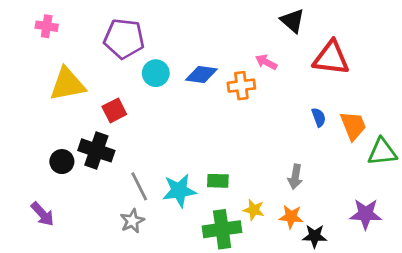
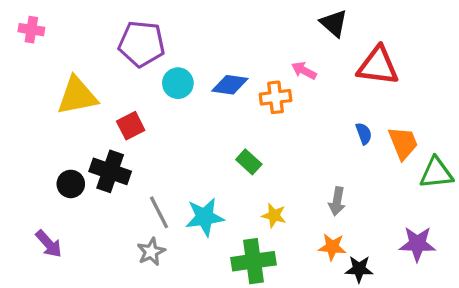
pink cross: (47, 26) -> (31, 30), moved
green rectangle: (218, 181) -> (249, 162), moved, turned 40
yellow star: (254, 210) -> (274, 215), moved

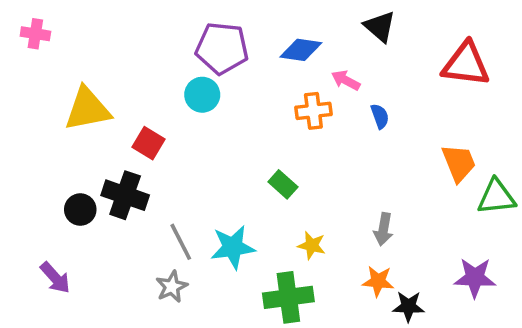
purple pentagon: (142, 44) -> (222, 48), moved
red triangle: (378, 66) -> (466, 64), moved
blue diamond: (230, 85) -> (301, 50), moved
red square: (131, 126) -> (148, 143), turned -32
blue semicircle: (364, 134) -> (380, 116), moved

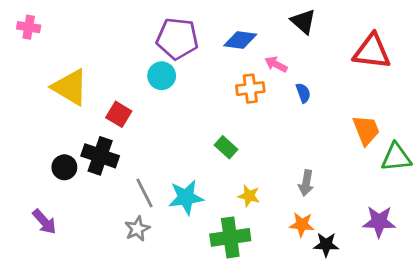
yellow triangle: (87, 109) -> (70, 87), turned 42

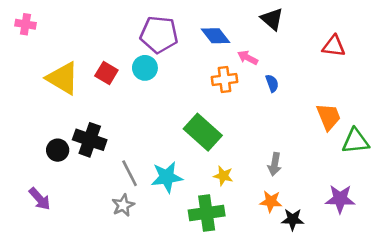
blue diamond: (240, 40) -> (216, 36), turned 44
red triangle: (372, 51) -> (334, 46), size x0.7
red square: (119, 114) -> (106, 73), moved
green rectangle: (226, 147) -> (203, 132), size x1.8

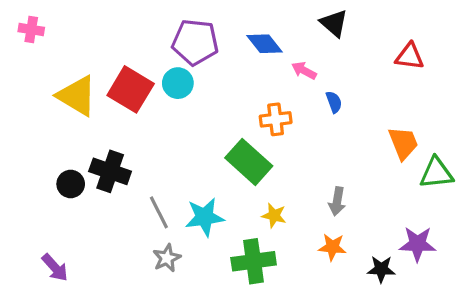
red square: (106, 73) -> (131, 89), size x1.6
orange cross: (225, 79) -> (276, 119), moved
purple arrow: (40, 199) -> (55, 268), moved
gray star: (123, 205) -> (167, 258), moved
black star: (293, 219) -> (381, 269), moved

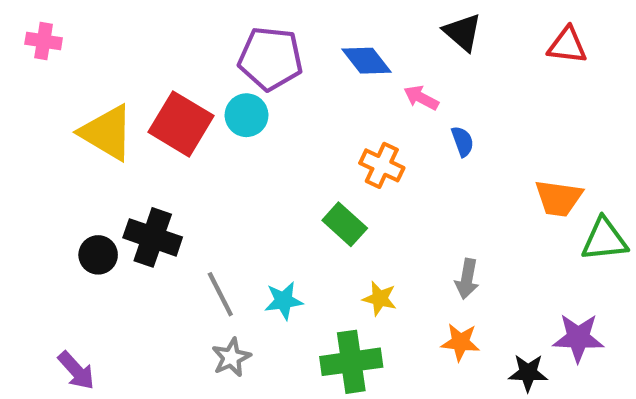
red triangle: (410, 56) -> (567, 45), moved
orange cross: (276, 119) -> (382, 165), turned 32
orange trapezoid: (403, 143) -> (559, 198), turned 120
green rectangle: (249, 162) -> (345, 224), size x0.7
cyan star: (205, 217) -> (284, 301), size x0.7

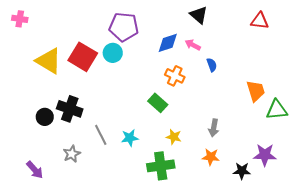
black triangle: (463, 32) -> (199, 15), moved
blue diamond: (367, 61) -> (168, 43), moved, turned -70
orange trapezoid: (559, 198) -> (256, 91), turned -115
gray star: (231, 357) -> (72, 154), moved

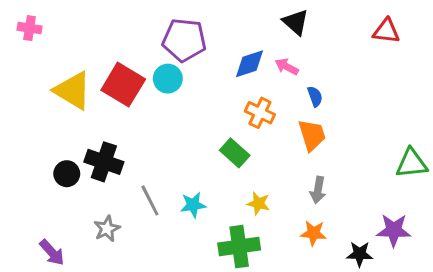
orange trapezoid: (256, 91) -> (312, 135), moved

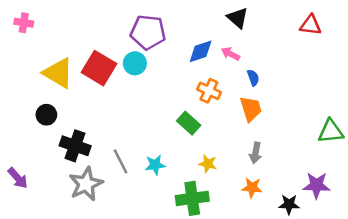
black cross: (104, 162) -> (75, 146), moved
black circle: (67, 174) -> (46, 115), moved
gray star: (107, 229) -> (86, 184), size x1.6
purple arrow: (52, 252) -> (18, 178), moved

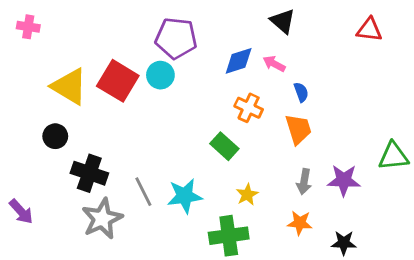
yellow star: (208, 164) -> (247, 194), turned 30
cyan star: (155, 165) -> (185, 196), size x1.4
purple star: (317, 185) -> (344, 180), moved

